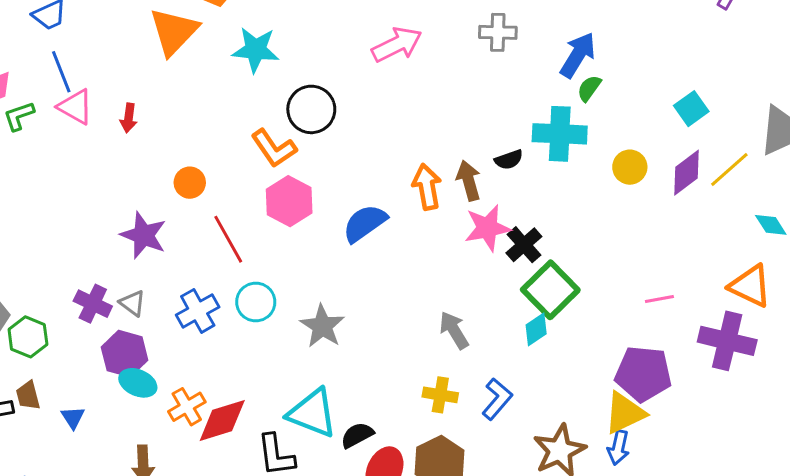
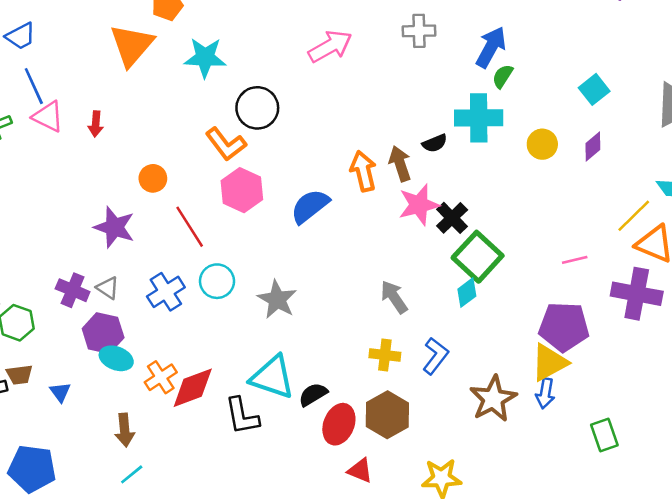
yellow line: (729, 169) -> (634, 216), moved
purple diamond: (686, 173) -> (593, 146), size x0.7
brown trapezoid: (28, 396) -> (19, 375), turned -80

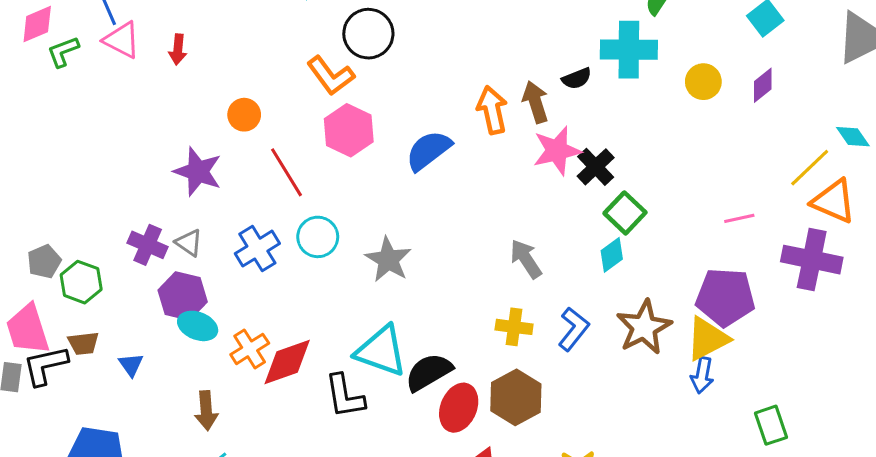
green square: (478, 257) -> (625, 213), size x0.7
black semicircle: (313, 394) -> (429, 372), size x1.4
brown star: (493, 399) -> (644, 327), moved

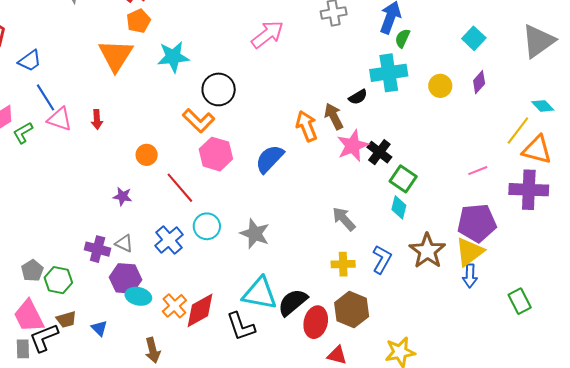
purple star: (198, 172) -> (123, 196), size x0.6
cyan diamond: (612, 255) -> (399, 207), turned -30

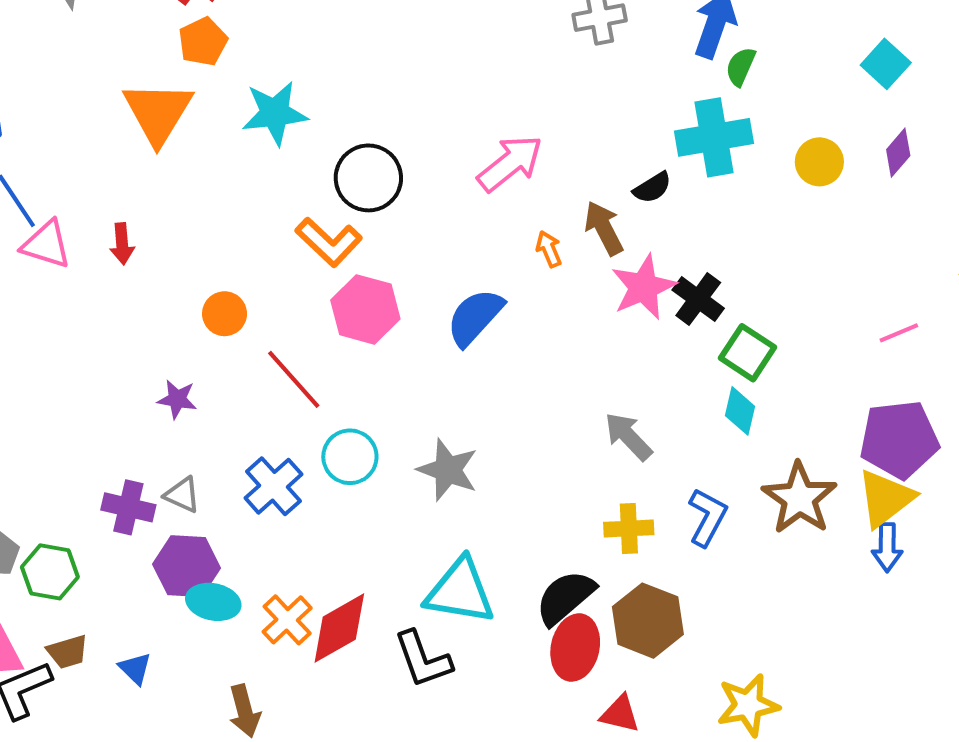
pink arrow: (267, 34) -> (510, 163), moved
orange arrow: (307, 126) -> (549, 249), size x0.6
black semicircle: (293, 302) -> (565, 597), moved

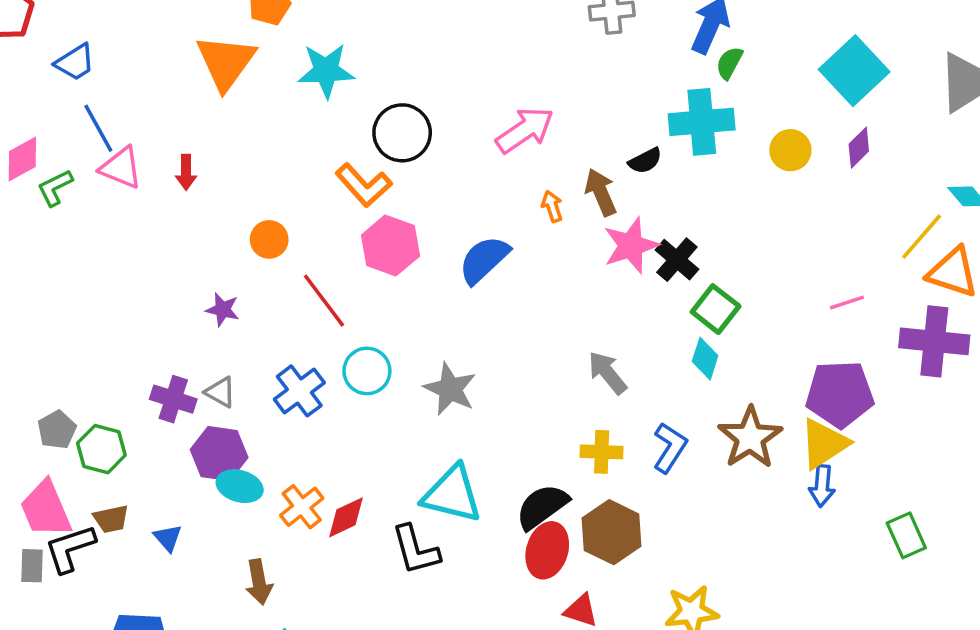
cyan square: (886, 64) -> (854, 71), size x1.6
red diamond: (339, 628) -> (346, 517), size x0.7

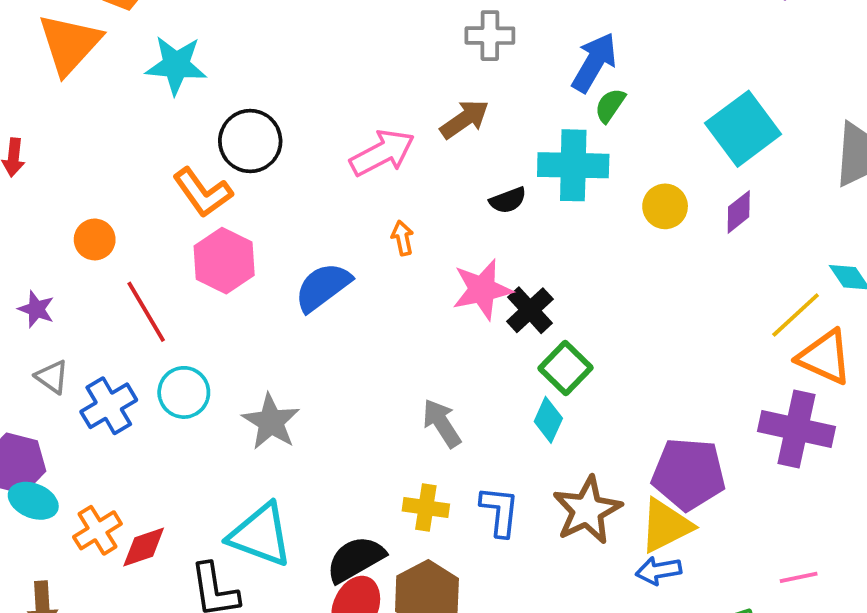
brown arrow: (601, 192) -> (465, 119), moved, turned 72
pink line: (847, 302) -> (799, 577), moved
gray triangle: (220, 392) -> (52, 377), moved
blue L-shape: (670, 448) -> (500, 511), turned -33
blue arrow: (822, 486) -> (659, 571), turned 69

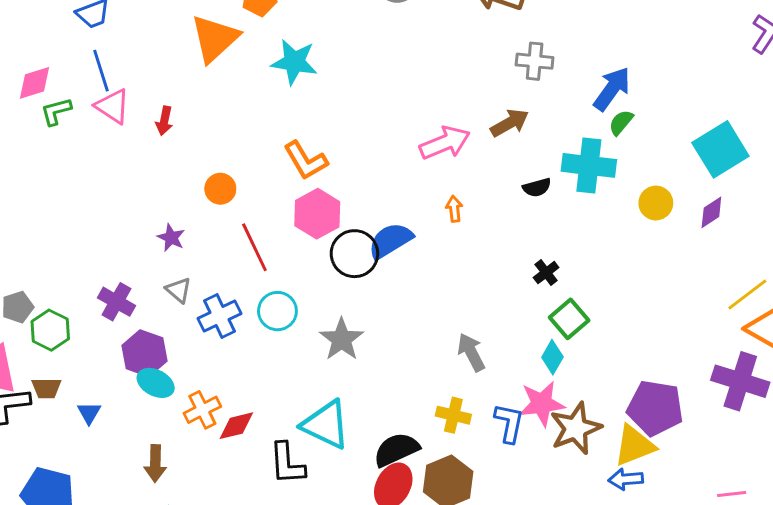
black circle: (250, 141) -> (354, 254), moved
pink star: (482, 290) -> (542, 404), moved
black cross: (530, 310) -> (546, 273), size x0.7

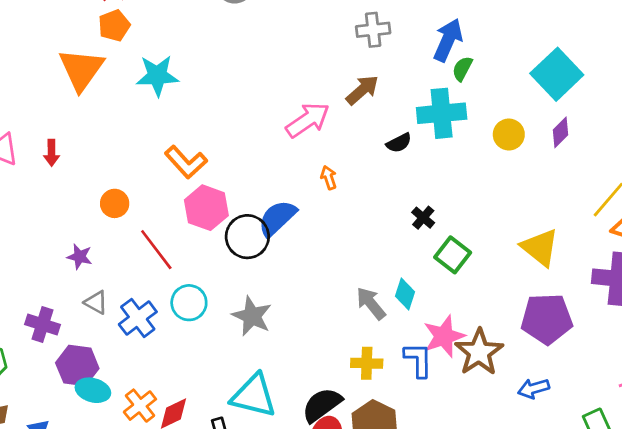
cyan diamond: (552, 357) -> (405, 294), moved
yellow triangle: (634, 445) -> (540, 247), moved, turned -48

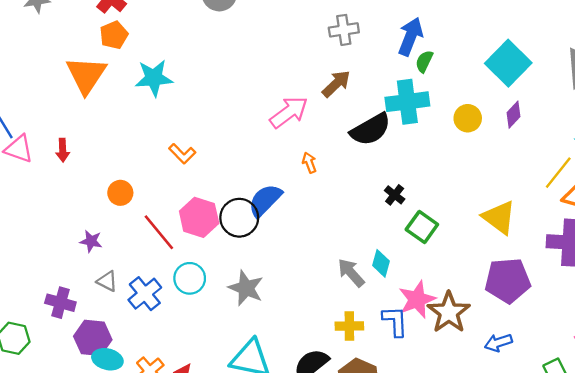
black semicircle: (399, 143) -> (371, 129), size x1.8
orange L-shape: (186, 162) -> (182, 154), size x0.7
pink hexagon: (206, 208) -> (199, 217), moved

